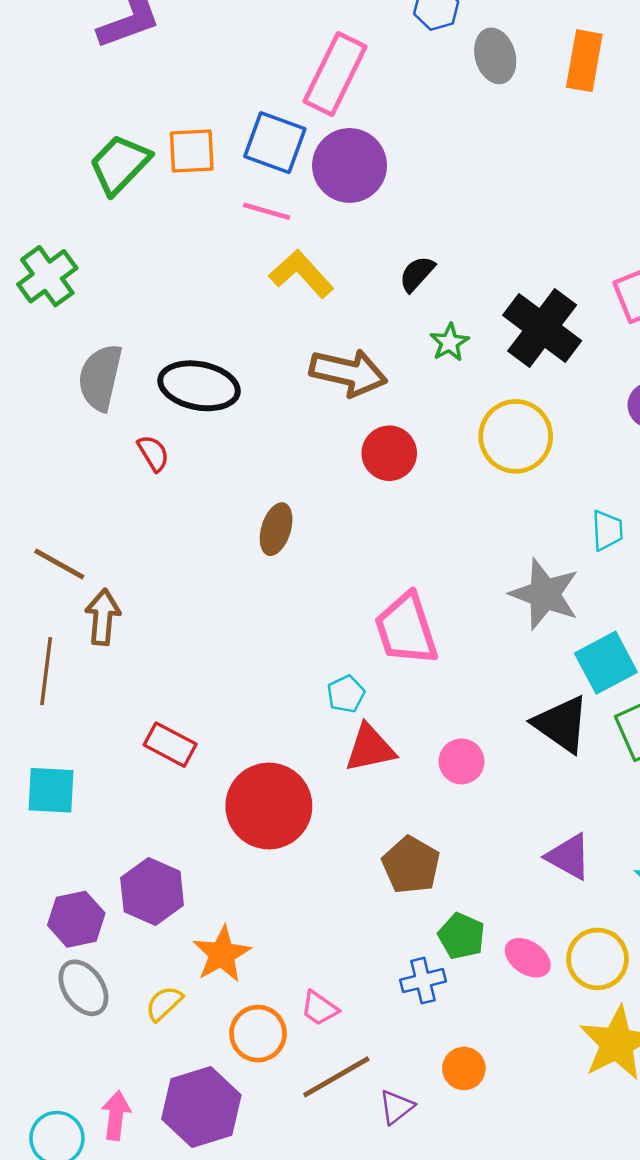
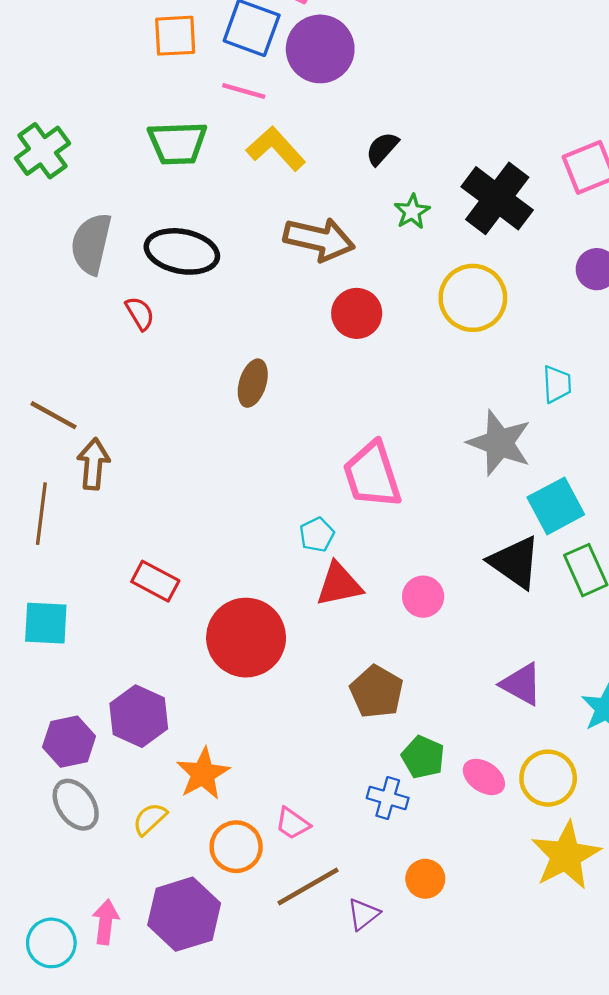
green trapezoid: (120, 164) -> (177, 143), moved, turned -136
blue cross: (423, 981) -> (388, 798), turned 30

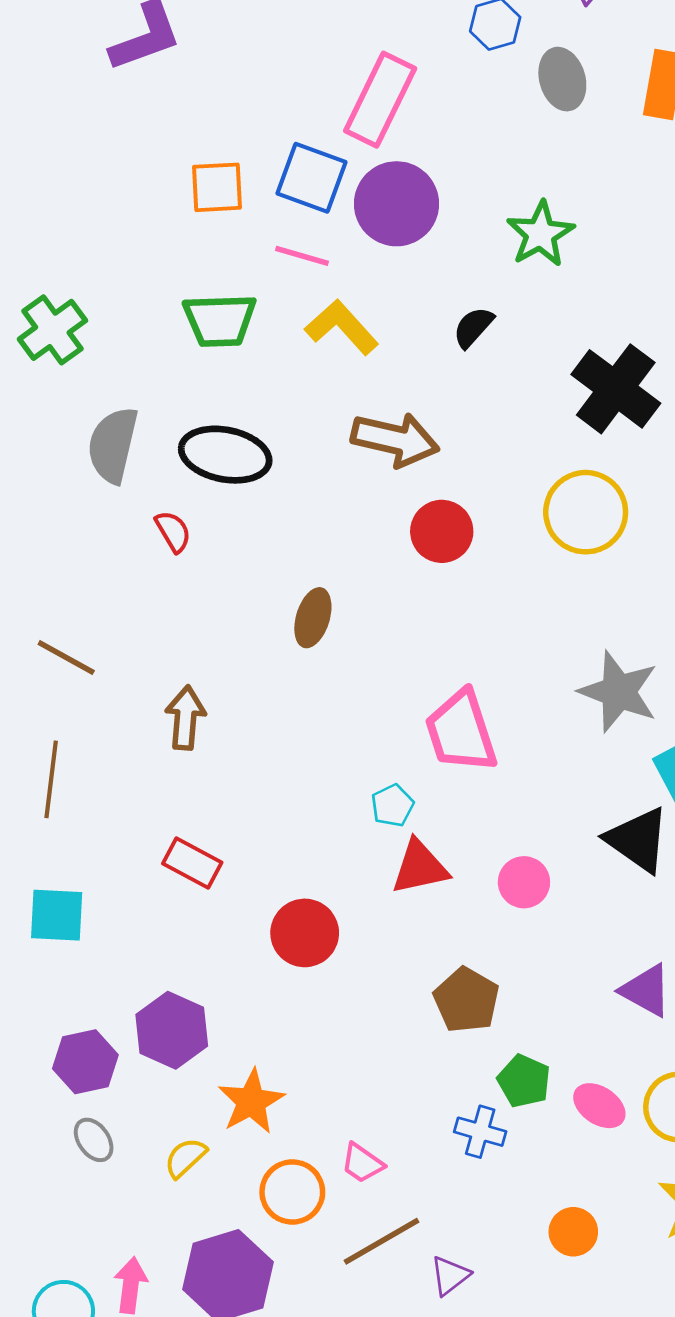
green star: (412, 212) -> (540, 234), moved, size x1.5
brown arrow: (93, 464) -> (185, 718), moved
red circle: (246, 638) -> (305, 933), size x0.7
gray ellipse: (76, 805) -> (94, 1140), size x0.7
orange circle: (425, 879) -> (573, 1232), moved

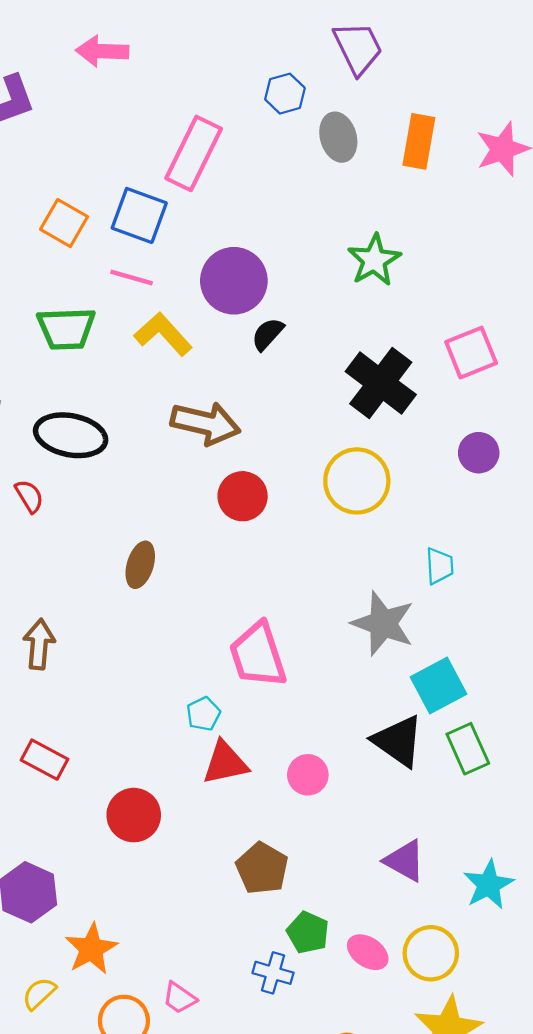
orange square: (217, 187) -> (64, 223), turned 33
purple circle: (397, 204) -> (234, 281), moved
green star: (540, 234) -> (374, 260), moved

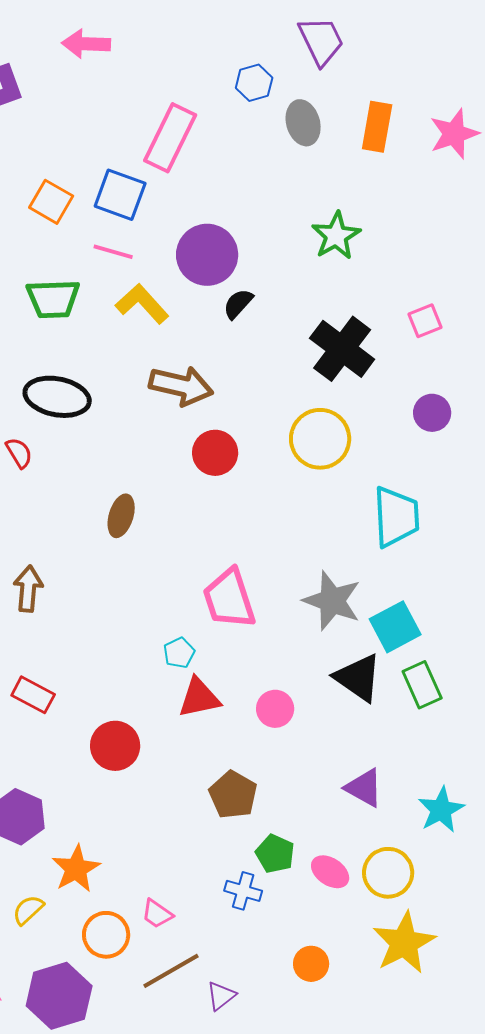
pink square: (471, 353) -> (425, 321), size x0.7
cyan trapezoid: (440, 566) -> (396, 517), size x1.8
gray star: (383, 624) -> (332, 601), moved

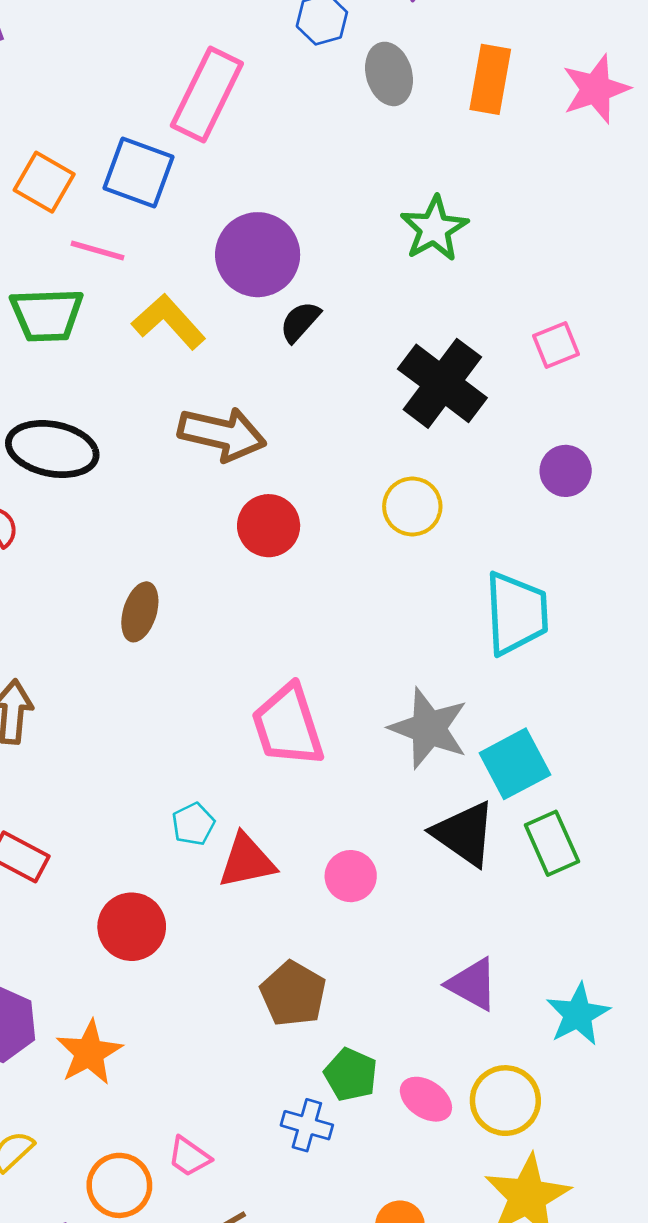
pink line: (113, 252) -> (97, 251), moved
yellow circle: (320, 439) -> (412, 506), size x0.7
cyan pentagon: (179, 653) -> (193, 824), moved
orange star: (76, 869) -> (89, 1053), moved

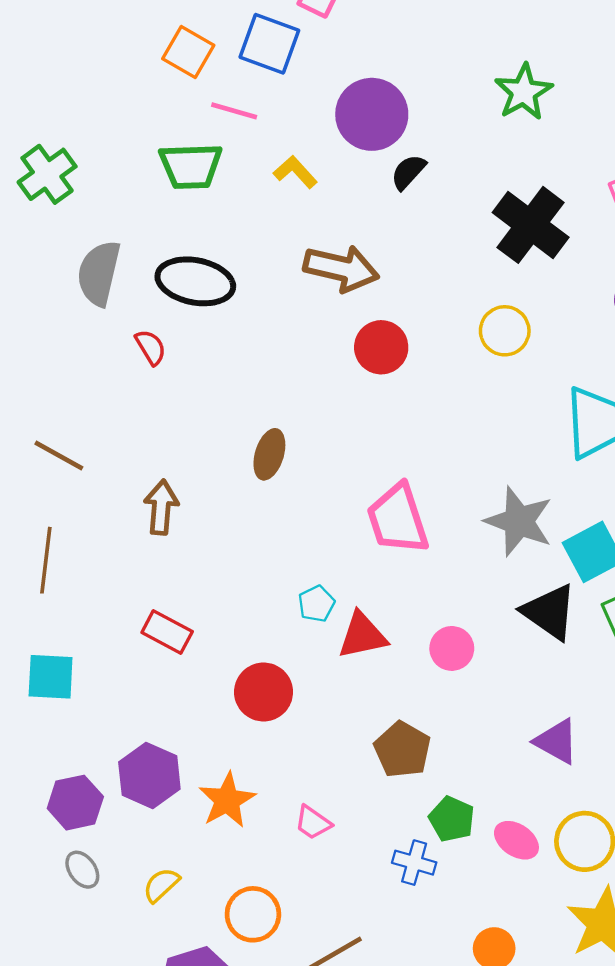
yellow L-shape: (169, 322) -> (295, 172), size x0.7
brown ellipse: (140, 612) -> (269, 454), moved
pink trapezoid: (189, 1157) -> (313, 823), moved

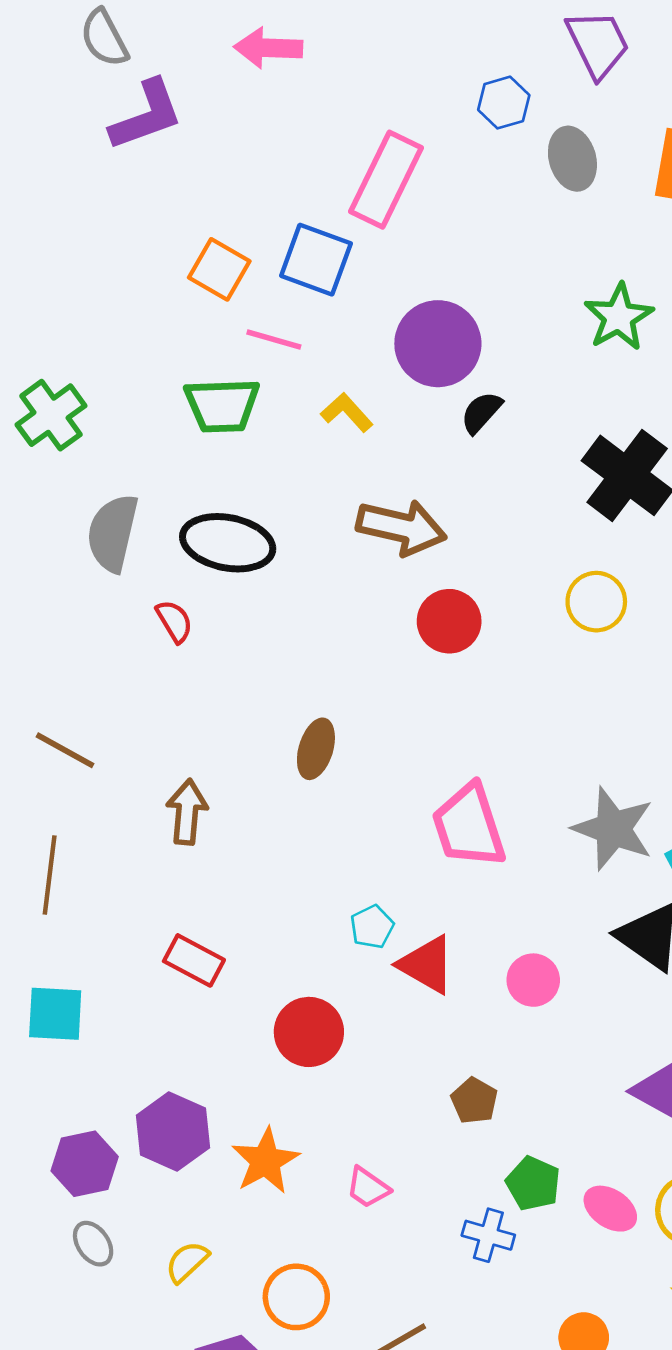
red triangle: (362, 636) -> (427, 965), turned 42
brown pentagon: (402, 750) -> (474, 1101), size x0.7

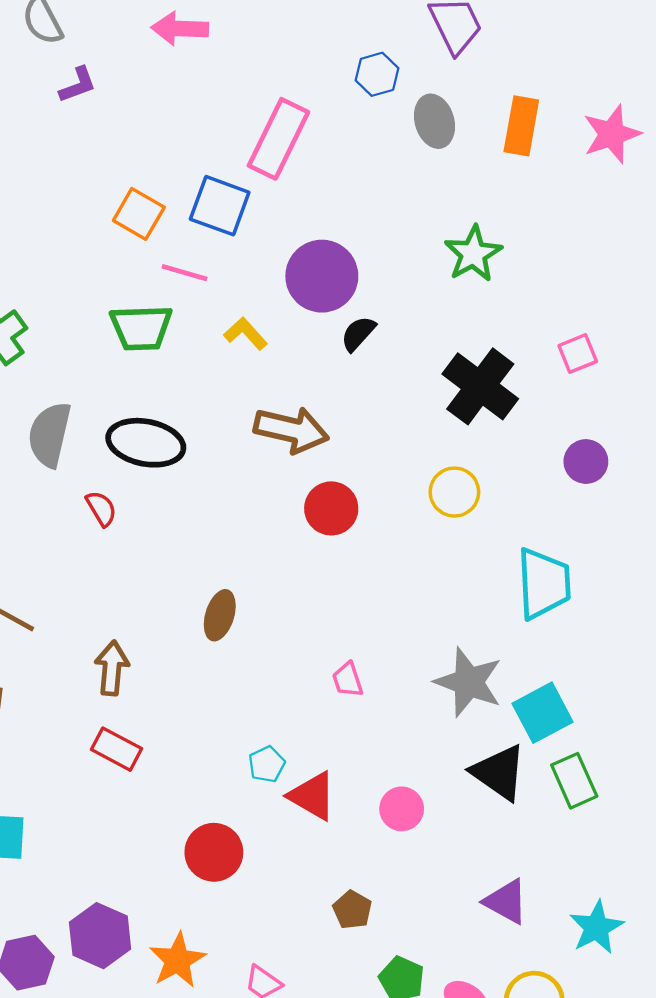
purple L-shape: (146, 115) -> (78, 85), size x0.6
pink trapezoid: (469, 826) -> (348, 680), size x0.5
red rectangle: (194, 960) -> (116, 749), moved

